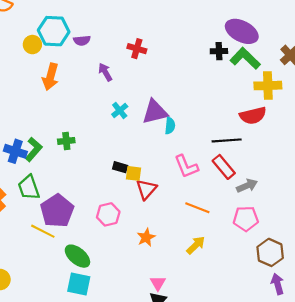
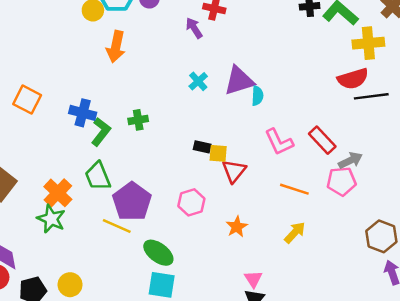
purple arrow: (105, 72) -> (194, 28), moved
black line: (227, 140) -> (371, 96), moved
blue cross: (15, 151) -> (83, 113), moved
pink pentagon: (246, 219) -> (341, 181), moved

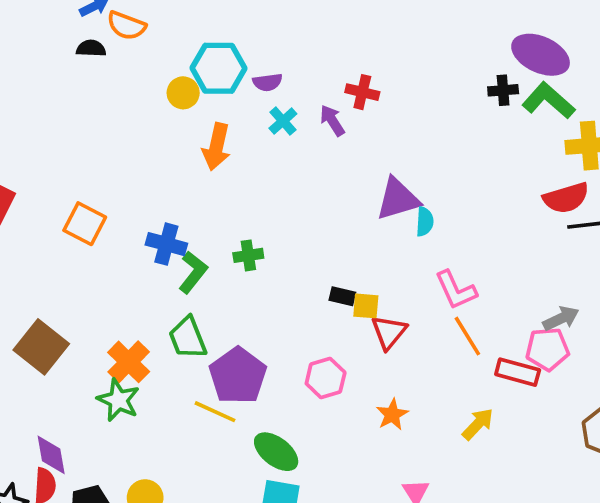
cyan cross: (198, 81) -> (283, 121), moved
red rectangle: (322, 140) -> (518, 372), moved, turned -32
orange line: (294, 189) -> (467, 336), moved, turned 40

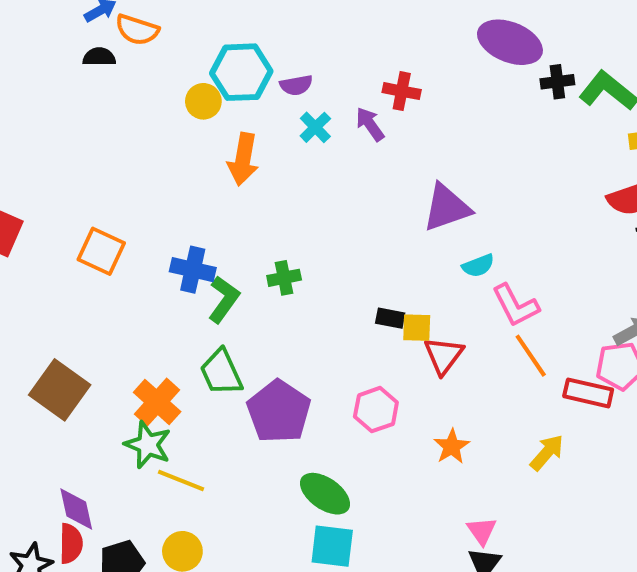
purple ellipse: (541, 55) -> (510, 42), moved
cyan semicircle: (425, 222) -> (478, 266), moved, turned 68
yellow line: (215, 412) -> (181, 480), moved

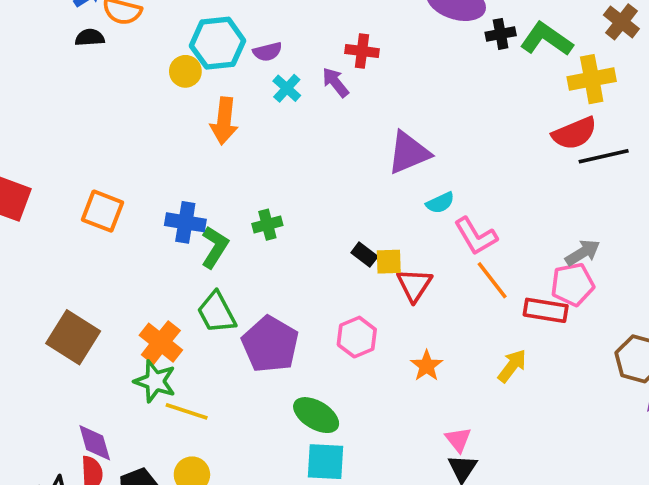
black rectangle: (390, 318) -> (364, 255), turned 30

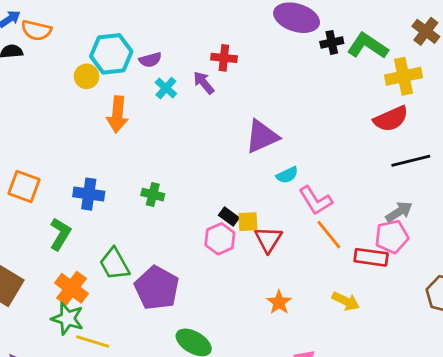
black line: (604, 156) -> (411, 161), moved
green cross: (267, 225) -> (153, 195), turned 30
green L-shape: (215, 247) -> (60, 234), moved
pink hexagon: (357, 337) -> (220, 239), moved
yellow arrow: (512, 366) -> (346, 301), turned 80

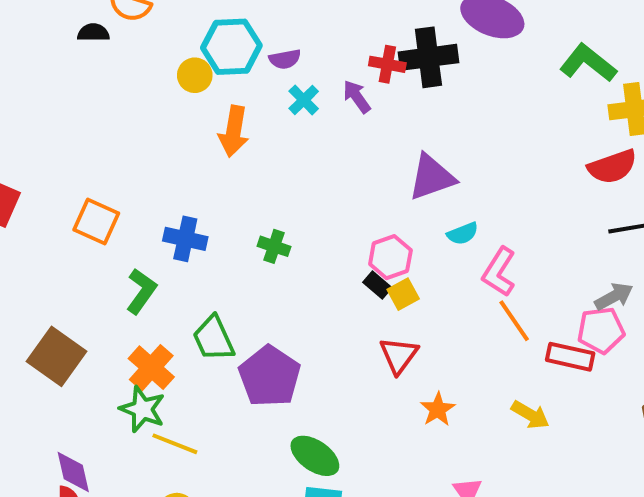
black cross: (332, 42) -> (428, 57), moved, size x1.8
pink L-shape: (315, 201) -> (499, 272), turned 60
yellow square: (248, 222) -> (403, 294), turned -30
pink hexagon: (220, 239) -> (390, 257), moved
red triangle: (268, 239) -> (399, 355), moved

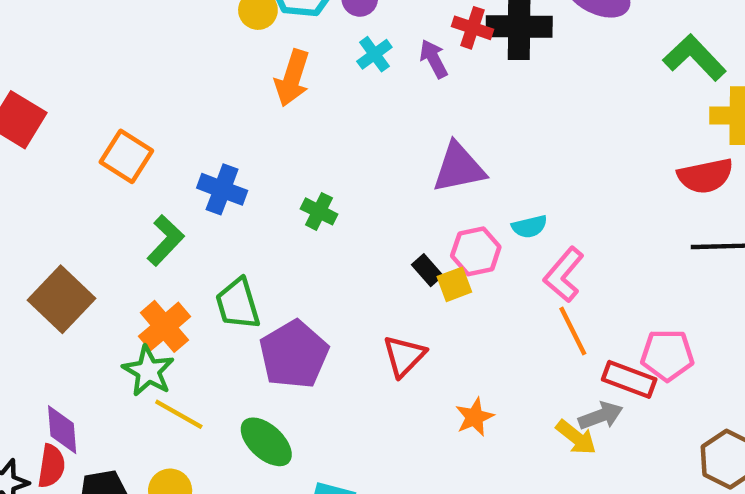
purple triangle: (432, 177) -> (459, 168), moved
pink hexagon: (390, 257) -> (476, 251), moved
gray arrow: (614, 296) -> (601, 416), moved
red triangle: (399, 355) -> (404, 356), moved
green ellipse: (315, 456) -> (266, 442), moved

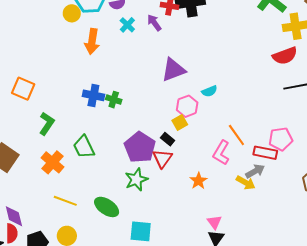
blue cross: (222, 189) -> (93, 95), moved
black rectangle: (427, 270) -> (168, 139), moved
pink L-shape: (564, 275) -> (221, 153), moved
purple pentagon: (294, 354) -> (140, 147), moved
green star: (148, 371) -> (136, 180), moved, turned 30

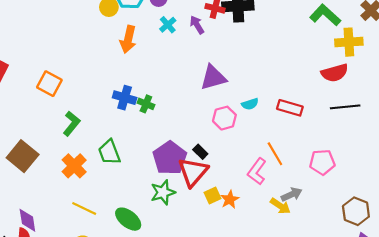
yellow square: (180, 123) -> (213, 196), moved
red rectangle: (265, 153) -> (290, 108), moved
red triangle: (162, 158) -> (193, 172), size x1.4

